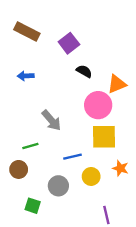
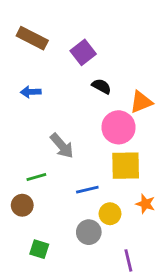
gray circle: (58, 186) -> (89, 232), moved

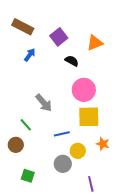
blue arrow: (31, 92) -> (30, 55), moved, turned 128
orange triangle: (141, 102) -> (95, 43), moved
green line: (36, 177) -> (26, 125), turned 64

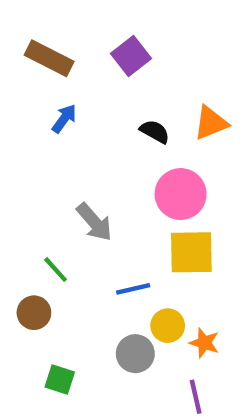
purple square: (59, 37) -> (131, 56), moved
orange triangle: (95, 43) -> (211, 123), moved
orange star: (103, 144) -> (204, 343), moved

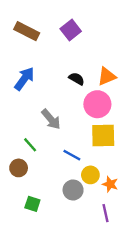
blue arrow: (64, 119) -> (24, 79), moved, size x1.5
orange triangle: (211, 123) -> (107, 76), moved
black semicircle: (155, 132) -> (77, 79), moved
blue line: (133, 289) -> (72, 155), turned 42

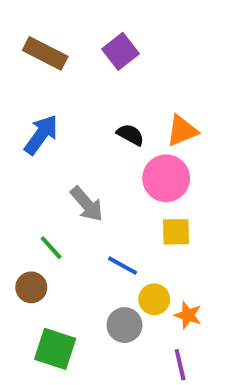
yellow square: (103, 136) -> (176, 232), size x0.7
green square: (32, 204) -> (55, 349), size x1.5

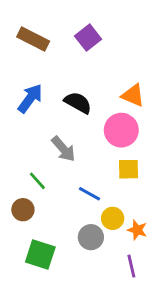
orange triangle: (182, 131) -> (133, 95), turned 45
black semicircle: (130, 135) -> (78, 103), moved, size x1.4

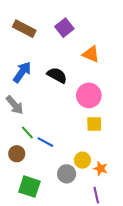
orange triangle: (133, 95) -> (91, 54), moved
gray arrow: (63, 149) -> (15, 105), moved
blue line: (89, 194) -> (45, 142), moved

